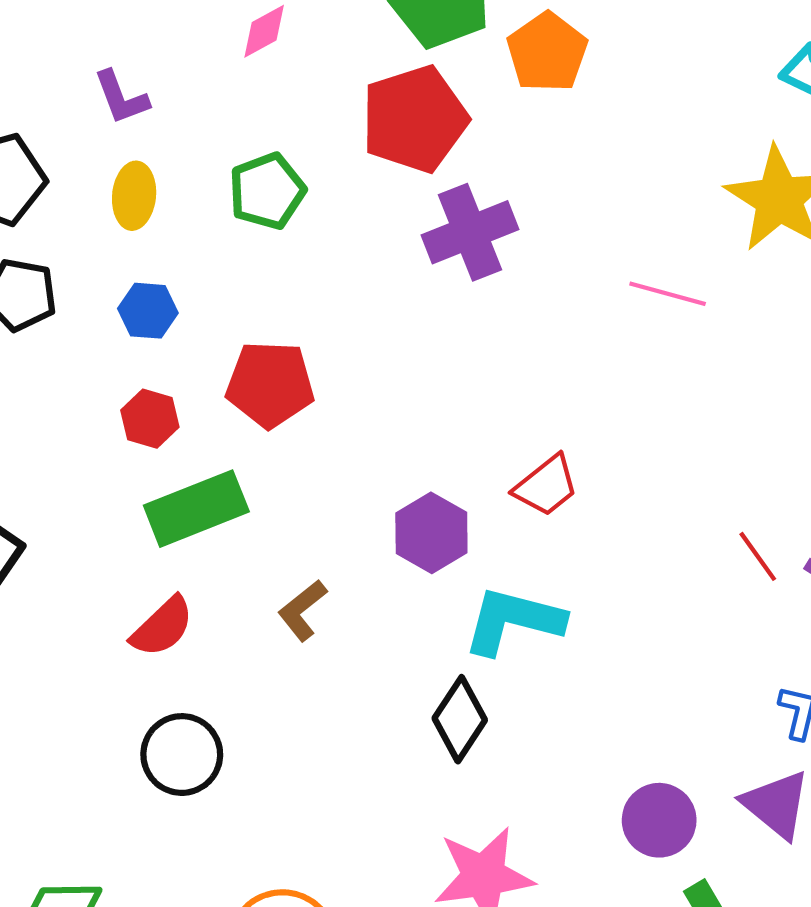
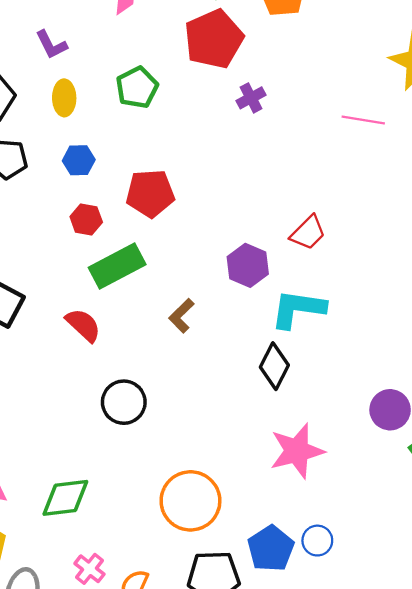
purple cross: (470, 232) -> (251, 98), size x0.6
red semicircle: (162, 627) -> (83, 325), moved, turned -87

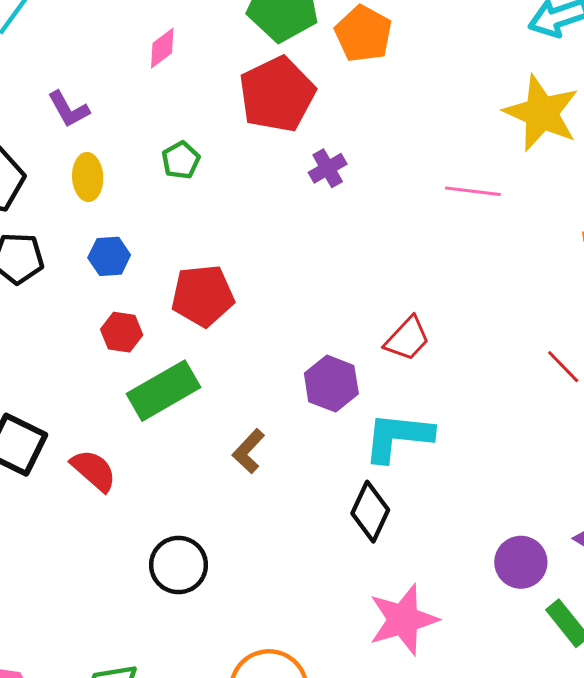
green pentagon: (137, 87) -> (181, 160), size x0.7
red semicircle: (83, 325) -> (94, 470), moved

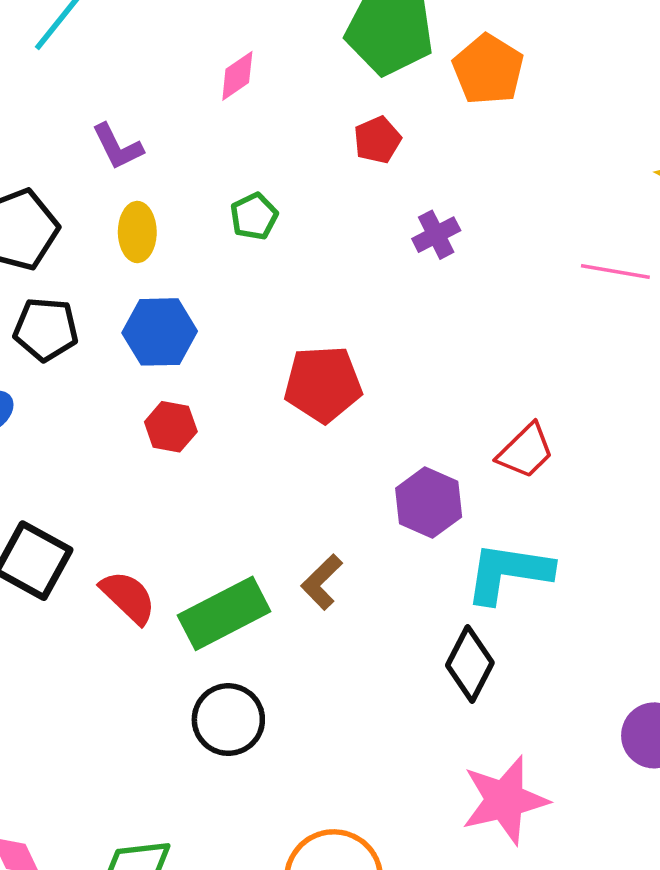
red pentagon: (277, 94) -> (377, 140), size x0.5
blue hexagon: (109, 256) -> (160, 332), size x1.4
red pentagon: (203, 296) -> (323, 384), moved
green rectangle: (164, 391) -> (224, 613), moved

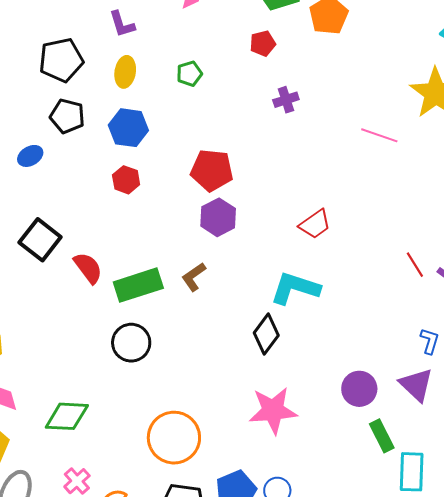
purple hexagon: (429, 503) -> (218, 217), moved

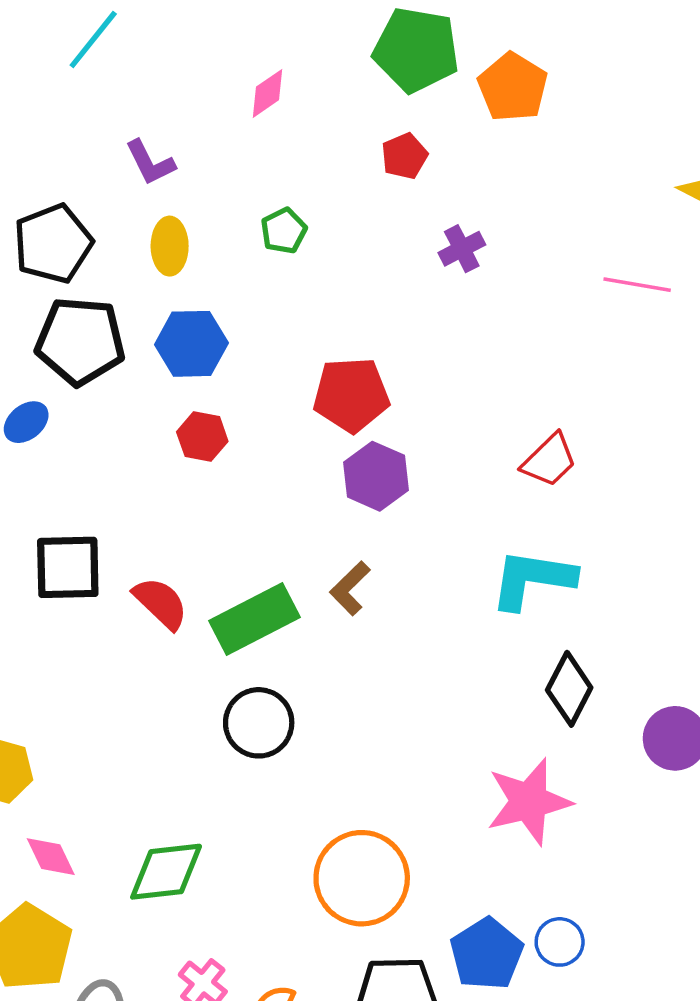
black pentagon: (67, 116) -> (80, 341), size x1.4
black square: (40, 240) -> (68, 567), turned -30
black diamond: (266, 334) -> (569, 689), moved

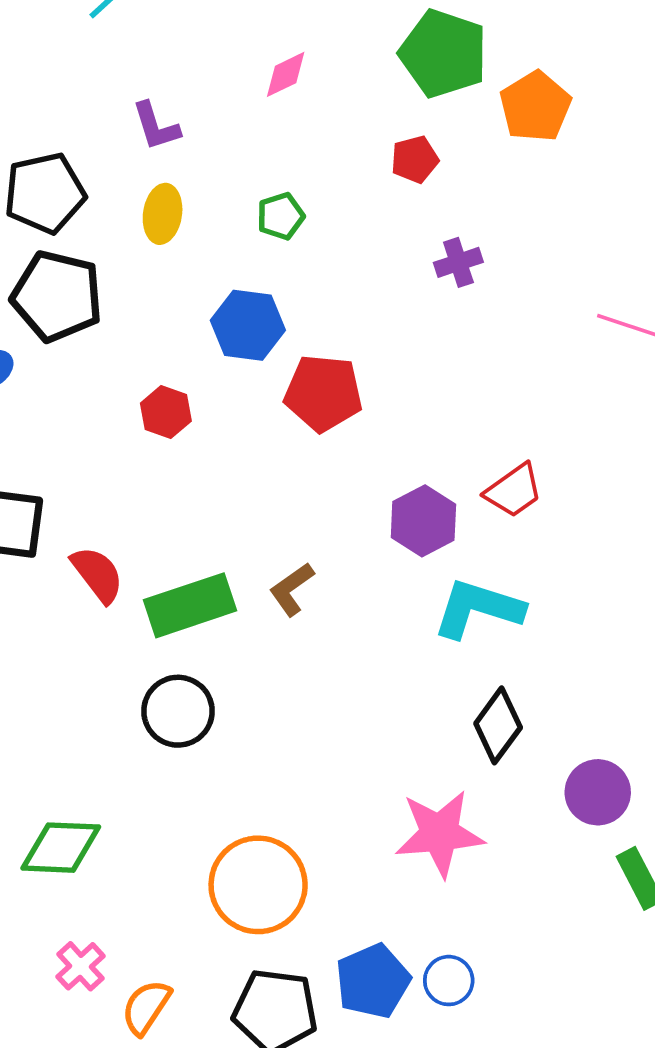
blue hexagon: (191, 344) -> (248, 325), moved
purple hexagon: (376, 476) -> (423, 521), moved

